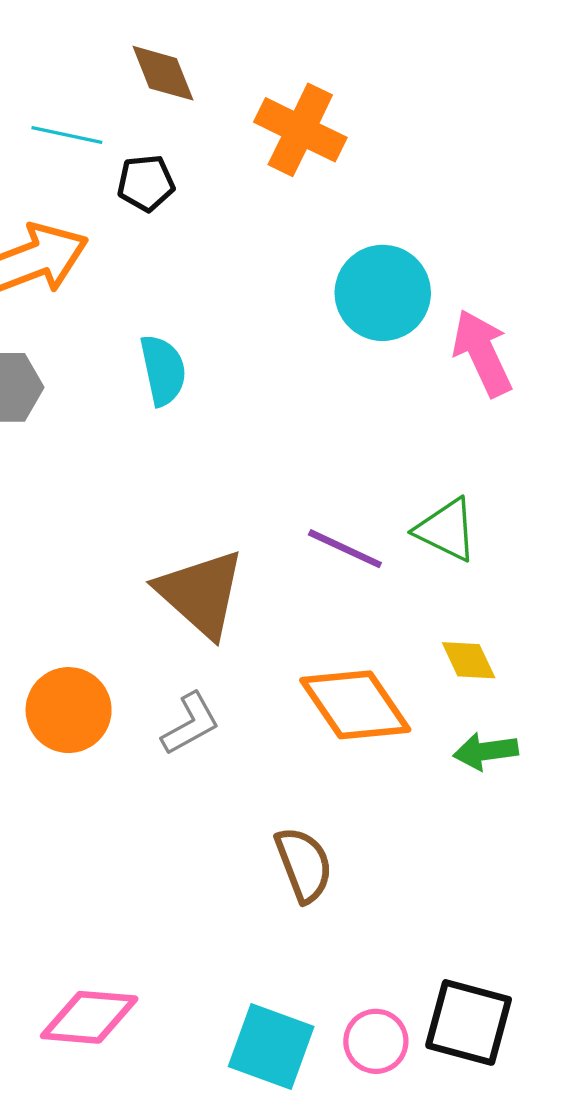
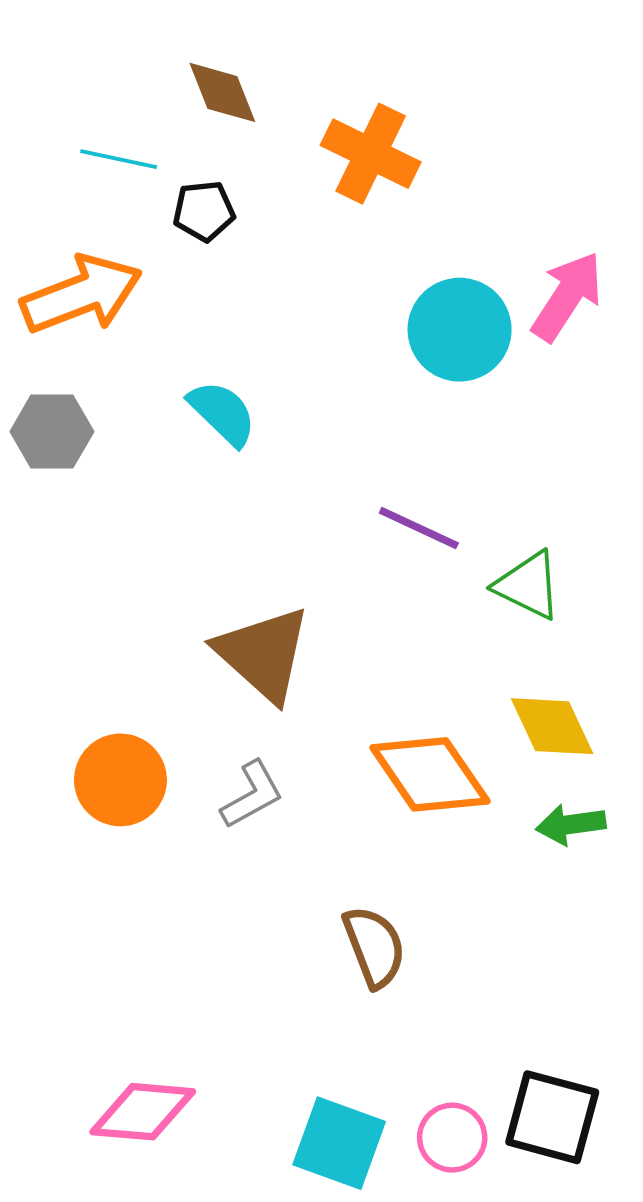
pink arrow: (482, 353) -> (567, 296), moved, turned 58
cyan semicircle: (163, 370) -> (222, 413), turned -34
purple line: (345, 549) -> (419, 528), moved
yellow diamond: (469, 660) -> (552, 726), size x1.4

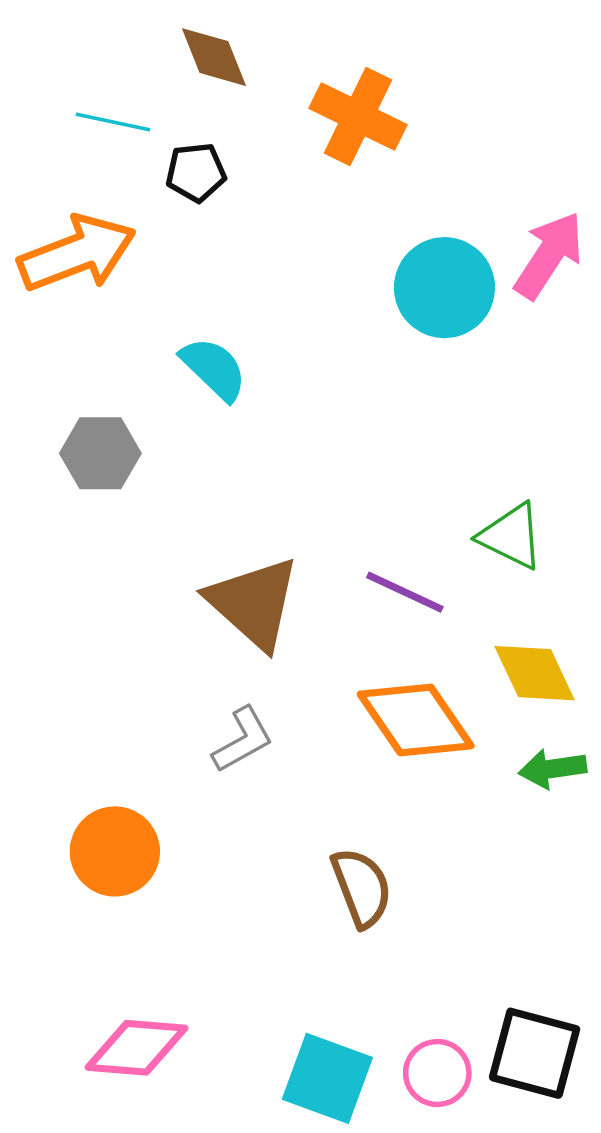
gray hexagon: (52, 432) -> (100, 453), moved
purple line: (419, 528) -> (405, 592), moved
orange circle: (120, 780) -> (115, 851), moved

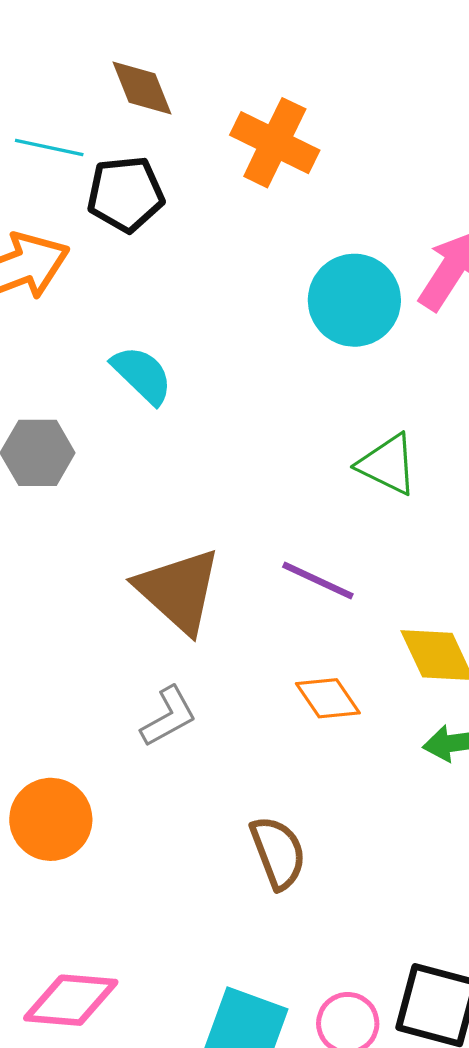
black pentagon: (196, 172) -> (125, 194), size x1.4
green triangle: (511, 536) -> (388, 464), moved
orange diamond: (416, 720) -> (328, 698), size x0.6

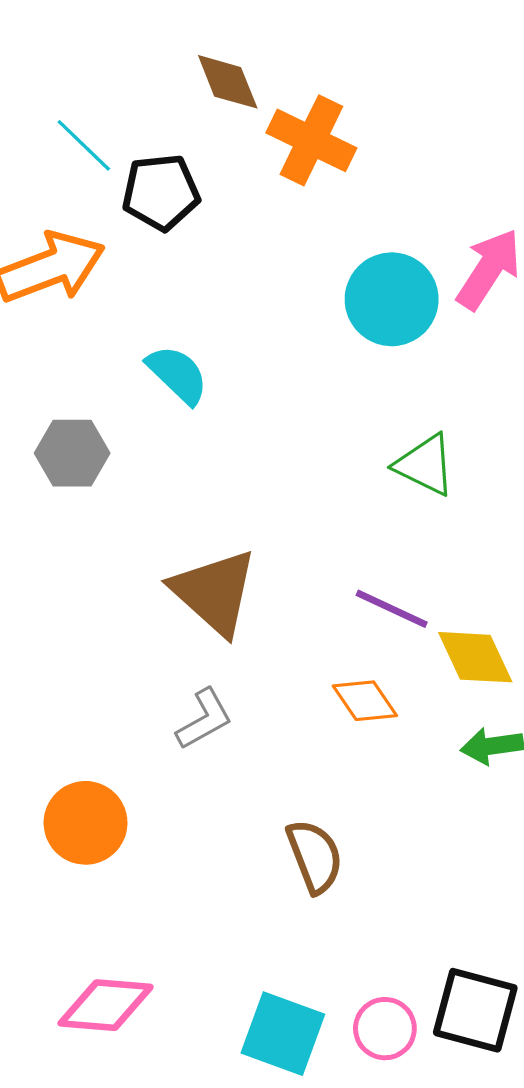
brown diamond: (142, 88) -> (228, 82), moved
cyan line: (49, 148) -> (84, 145), turned 32
purple line: (318, 581) -> (392, 609), moved

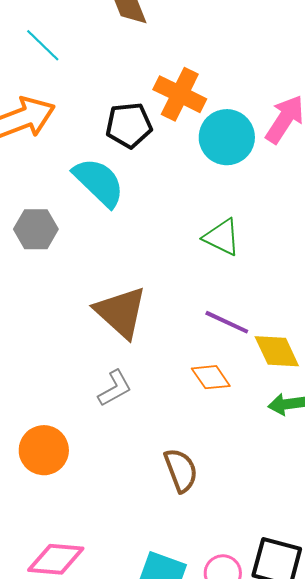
orange cross: (311, 140) -> (180, 94), moved
black pentagon: (161, 192) -> (129, 125), moved
cyan semicircle: (178, 375) -> (99, 182), size x1.4
green triangle: (425, 465) -> (222, 237), moved

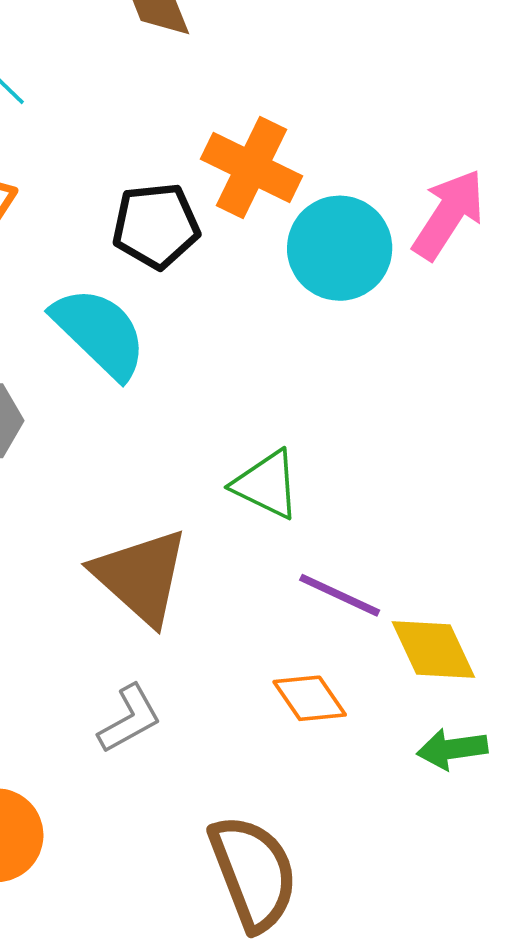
green triangle: (222, 237) -> (266, 484), moved
brown semicircle: (181, 470) -> (253, 873), size x1.4

